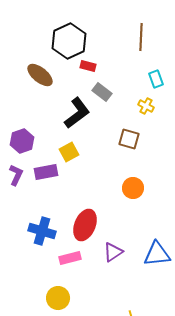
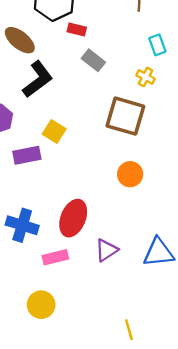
black L-shape: (77, 113) -> (38, 79), moved
brown square: (129, 139) -> (125, 116), size x1.6
yellow square: (69, 152) -> (54, 131), turned -30

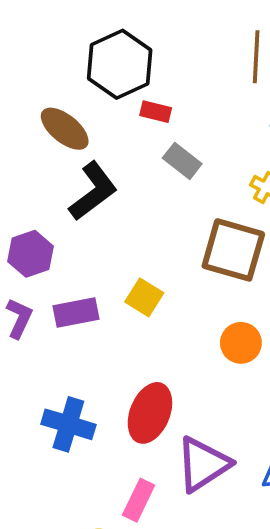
yellow square: (54, 131) -> (144, 297), moved
purple triangle: (106, 250) -> (203, 464), size x1.5
pink rectangle: (55, 257) -> (139, 500), moved, turned -50

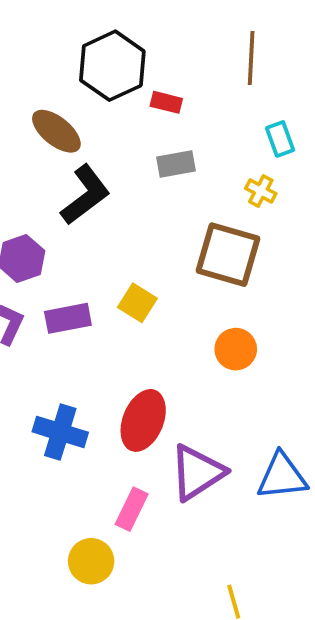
red rectangle: (156, 112) -> (166, 102), moved
gray rectangle: (182, 161) -> (176, 164), turned -48

